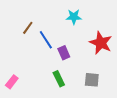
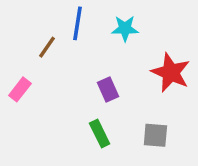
blue line: (46, 40) -> (77, 23), moved, turned 42
pink rectangle: (12, 82) -> (20, 89), moved

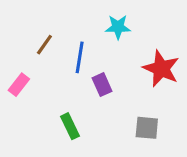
blue line: (77, 23) -> (80, 57), moved
green rectangle: (100, 134) -> (70, 126), moved

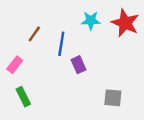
red star: (161, 69) -> (125, 23), moved
green rectangle: (70, 126) -> (23, 97), moved

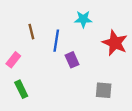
red star: (125, 23) -> (115, 43), moved
brown line: (34, 34) -> (31, 32), turned -49

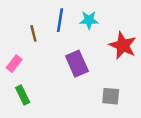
blue line: (56, 41) -> (60, 20), moved
purple rectangle: (72, 60) -> (77, 64), size x1.5

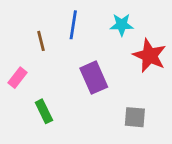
cyan star: (89, 20) -> (122, 25), moved
green rectangle: (23, 95) -> (44, 111), moved

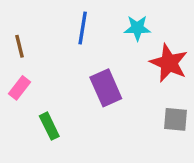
brown line: (41, 41) -> (19, 46), moved
gray square: (135, 117) -> (176, 119), moved

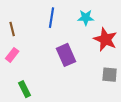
green rectangle: (49, 126) -> (25, 89), moved

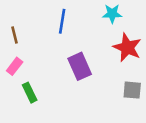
cyan star: (86, 18) -> (112, 14), moved
green rectangle: (25, 89) -> (30, 93), moved

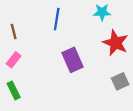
gray square: (132, 90) -> (120, 81), turned -30
green rectangle: (30, 93) -> (14, 90), moved

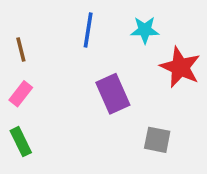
cyan star: (102, 12) -> (145, 30), moved
gray square: (120, 81) -> (157, 140), moved, turned 36

